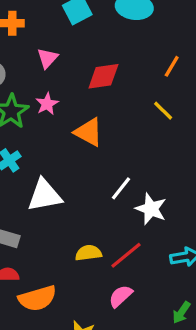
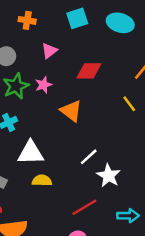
yellow semicircle: (88, 253) -> (42, 180), moved

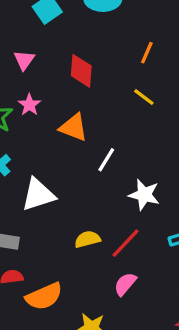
red diamond: (89, 71) -> (81, 71), turned -70
white line: (89, 157) -> (106, 160), moved
yellow semicircle: (42, 180) -> (87, 239), moved

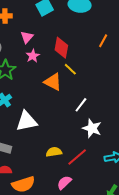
yellow line: (144, 97) -> (70, 69), moved
pink star: (29, 105) -> (33, 56), moved
white line: (106, 160) -> (81, 105), moved
pink semicircle: (125, 284) -> (64, 183), moved

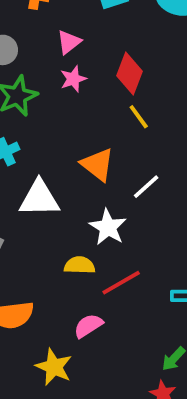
orange triangle: (53, 82) -> (98, 165), moved
white star: (92, 128) -> (108, 227), moved

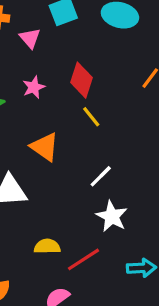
pink triangle: (69, 42) -> (30, 38), moved, turned -30
orange triangle: (98, 165) -> (45, 147), moved
white star: (108, 227) -> (112, 216), moved

